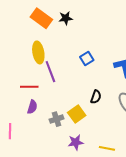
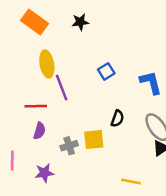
orange rectangle: (41, 18) -> (34, 22), moved
yellow square: (77, 114) -> (94, 139), turned 30
purple star: (76, 142) -> (44, 173), moved

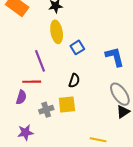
yellow ellipse: (47, 64) -> (57, 32), moved
red line: (36, 106) -> (32, 82), moved
black semicircle: (117, 118) -> (74, 81), moved

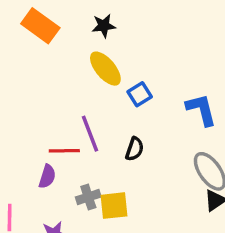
yellow ellipse: (57, 32) -> (105, 69), turned -30
purple line: (40, 61) -> (90, 134), moved
yellow square: (67, 104) -> (114, 206), moved

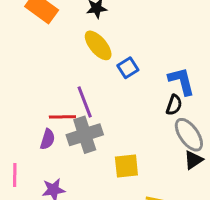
black semicircle: (135, 149) -> (174, 105), moved
gray cross: (88, 197) -> (85, 135), moved, size x1.6
yellow square: (114, 206) -> (126, 166), moved

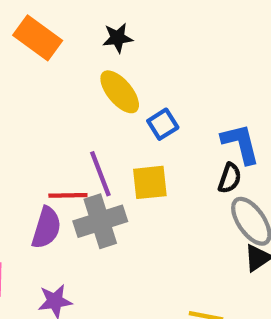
purple semicircle: (47, 139) -> (46, 228), size x1.4
yellow square: (126, 166) -> (150, 182), moved

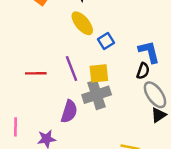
red line: (68, 195) -> (36, 73), moved
gray cross: (100, 221) -> (97, 95), moved
purple semicircle: (46, 228) -> (69, 111), moved

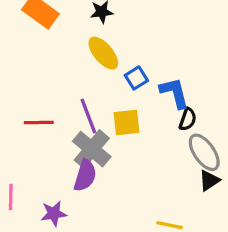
blue L-shape: (149, 52) -> (174, 93), moved
gray cross: (97, 95) -> (92, 149), moved, turned -32

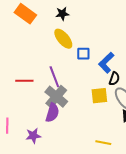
blue square: (136, 78) -> (83, 54), turned 32
blue L-shape: (174, 93) -> (106, 63), turned -120
yellow square: (126, 123) -> (99, 96), moved

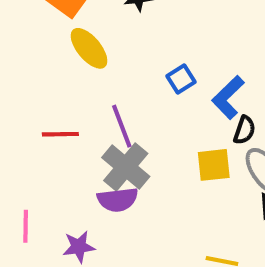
yellow ellipse: (63, 39) -> (89, 48), moved
blue square: (83, 54) -> (181, 79), turned -32
purple semicircle: (52, 113) -> (118, 200), turned 66

